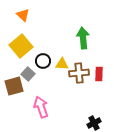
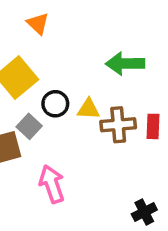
orange triangle: (23, 15) -> (38, 23), moved
green arrow: (83, 38) -> (125, 64), turned -85

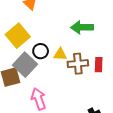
gray square: (29, 126) -> (25, 65), size x1.6

